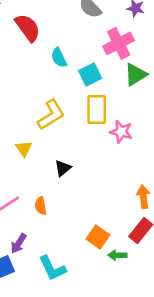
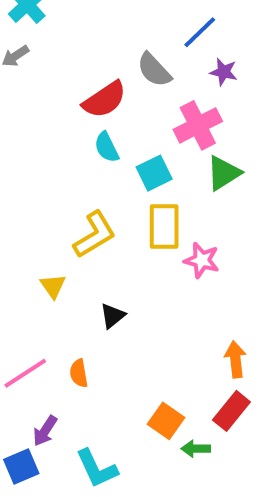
red semicircle: (28, 28) -> (105, 100), moved, turned 92

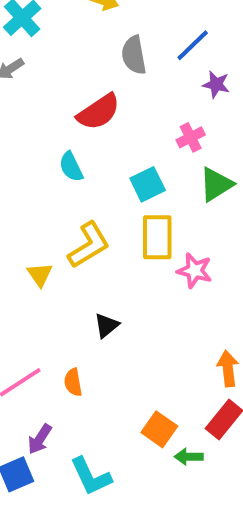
gray semicircle: (154, 70) -> (134, 55), moved, turned 33
pink cross: (198, 125) -> (191, 137), size x0.6
cyan semicircle: (107, 147) -> (71, 167), moved
yellow triangle: (53, 286) -> (40, 275), moved

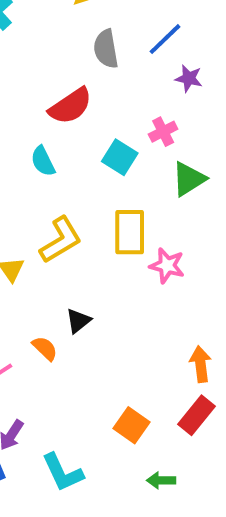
cyan square: (148, 184) -> (120, 157), moved, turned -32
orange semicircle: (73, 382) -> (45, 348), moved, turned 144
green arrow: (189, 457) -> (161, 480), moved

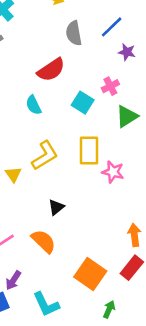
orange semicircle: (45, 348) -> (44, 241), moved, size x1.5
orange square: (132, 425) -> (90, 274), size x1.4
green arrow: (161, 480) -> (109, 309), turned 114

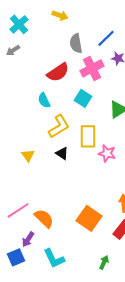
pink cross: (110, 86) -> (92, 68), moved, size x1.6
yellow L-shape: (45, 156) -> (59, 126), moved
black triangle: (56, 207) -> (62, 153), moved, turned -48
orange semicircle: (44, 241) -> (44, 218), moved
orange square: (90, 274) -> (89, 218), moved

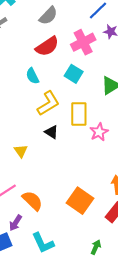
gray semicircle: (76, 43) -> (48, 16), moved, turned -126
pink star: (107, 153) -> (99, 132), turned 30
yellow triangle: (28, 155) -> (21, 151), moved

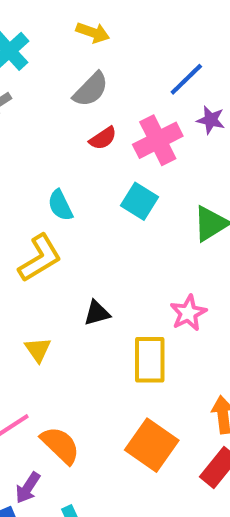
red semicircle: (47, 46) -> (103, 138), moved, size x0.6
yellow L-shape: (48, 103) -> (40, 258), moved
yellow rectangle: (79, 114) -> (150, 360), moved
black triangle: (51, 132) -> (97, 313), turned -48

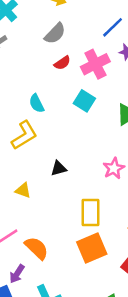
yellow triangle: (38, 350) -> (23, 190), turned -35
yellow rectangle: (150, 360) -> (90, 213), moved
orange square: (152, 445) -> (92, 248), turned 32

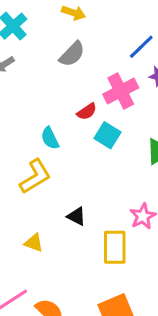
red semicircle: (62, 63) -> (87, 112), moved
black triangle: (59, 168) -> (76, 216), turned 42
yellow rectangle: (90, 213) -> (115, 247), moved

